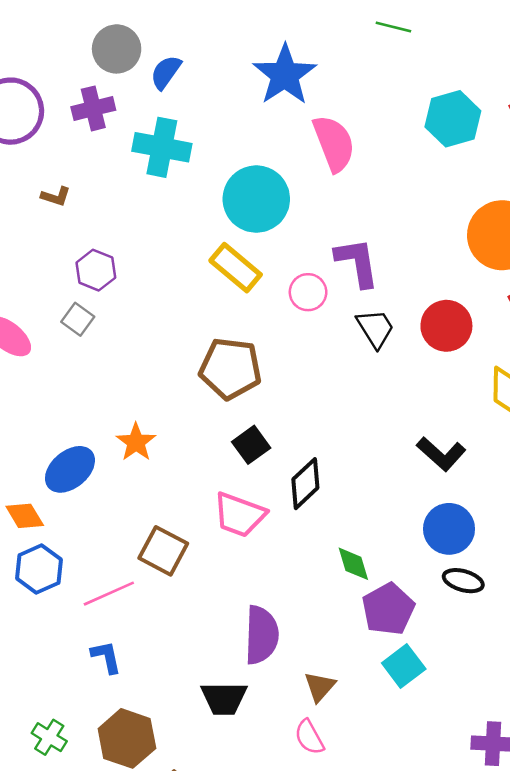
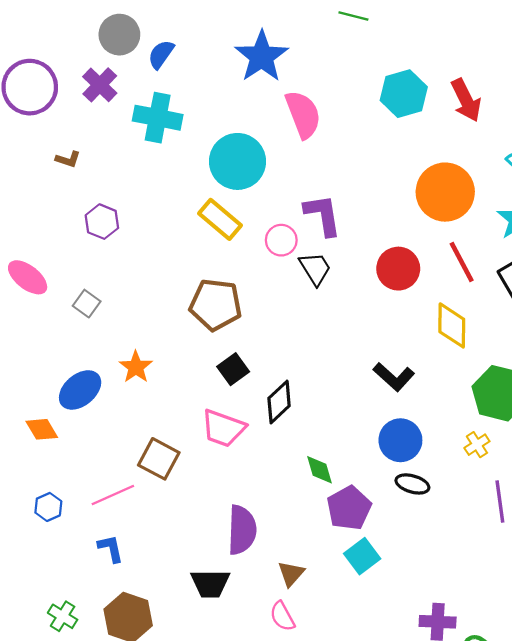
purple cross: (93, 108) -> (100, 85), turned -32
gray square: (78, 319) -> (87, 304), moved
black trapezoid: (375, 328) -> (315, 269), moved
blue hexagon: (39, 569) -> (48, 507), moved, size x0.7

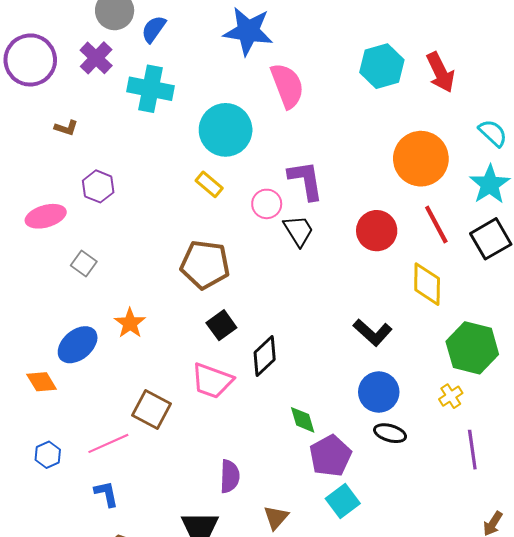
blue star: (262, 56) -> (248, 31), turned -30
yellow rectangle: (220, 219) -> (209, 184), size x0.7
pink ellipse: (28, 277) -> (46, 216), moved, turned -54
purple semicircle: (242, 530) -> (230, 476), size x0.7

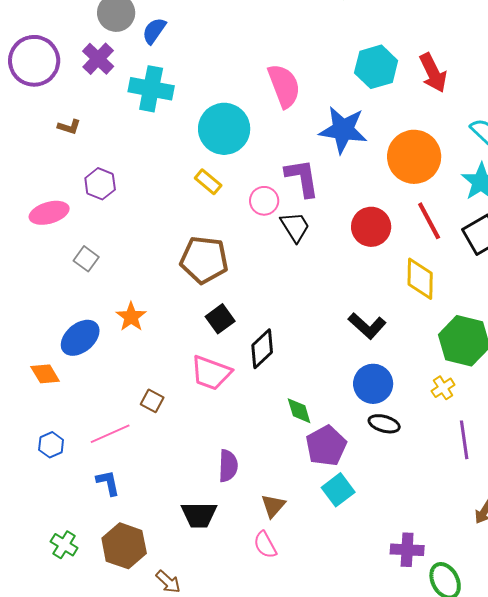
blue star: (248, 31) -> (343, 130), moved
brown square: (152, 410) -> (152, 401), size x0.6

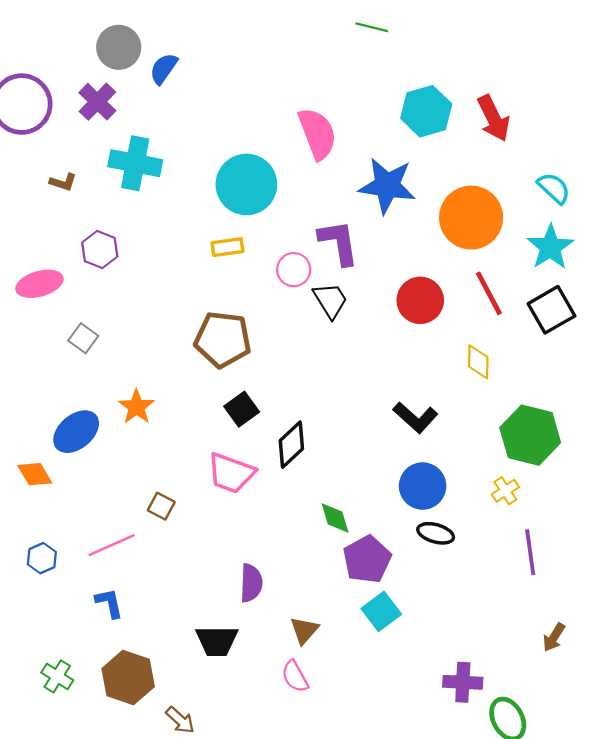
cyan cross: (151, 89) -> (135, 163), moved
yellow rectangle: (208, 182) -> (227, 247), turned -48
yellow diamond: (420, 279) -> (478, 362), size x0.7

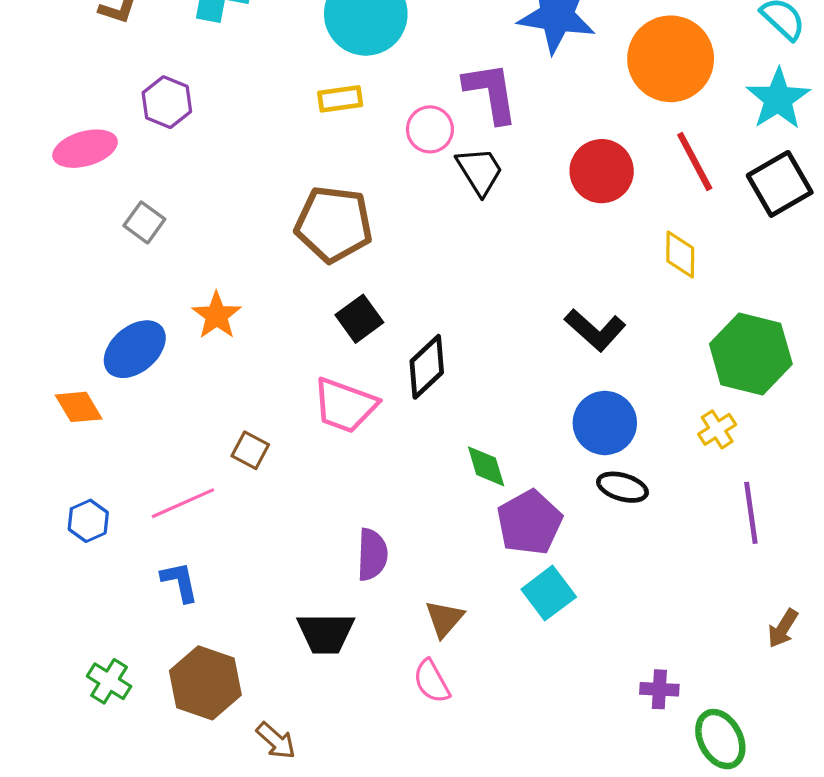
purple cross: (463, 682) -> (659, 689), size x0.7

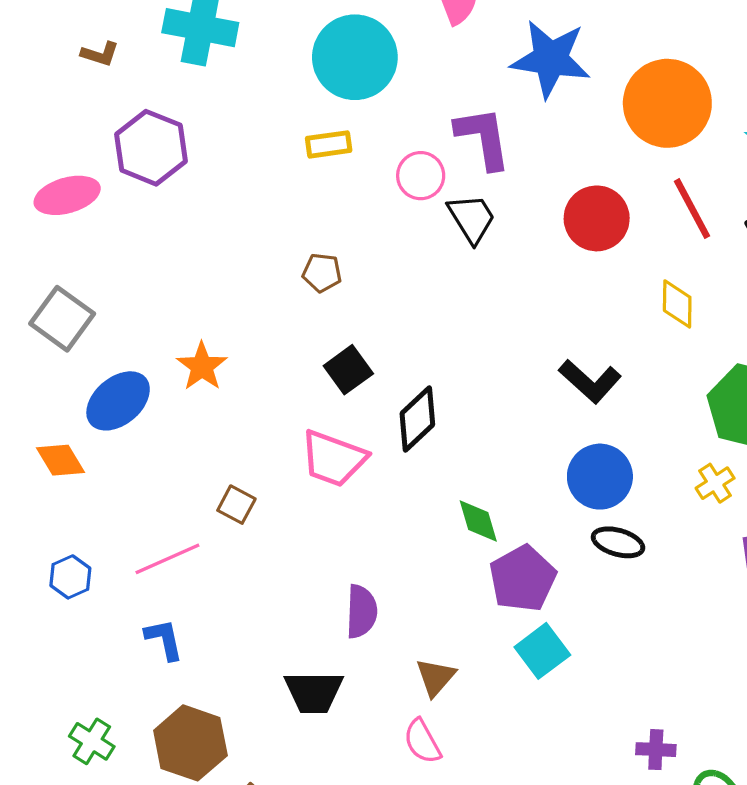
purple hexagon: (167, 102) -> (151, 148), size x1.4
gray square: (144, 222) -> (62, 319), moved, size x1.5
brown pentagon: (334, 224) -> (322, 273), size x0.5

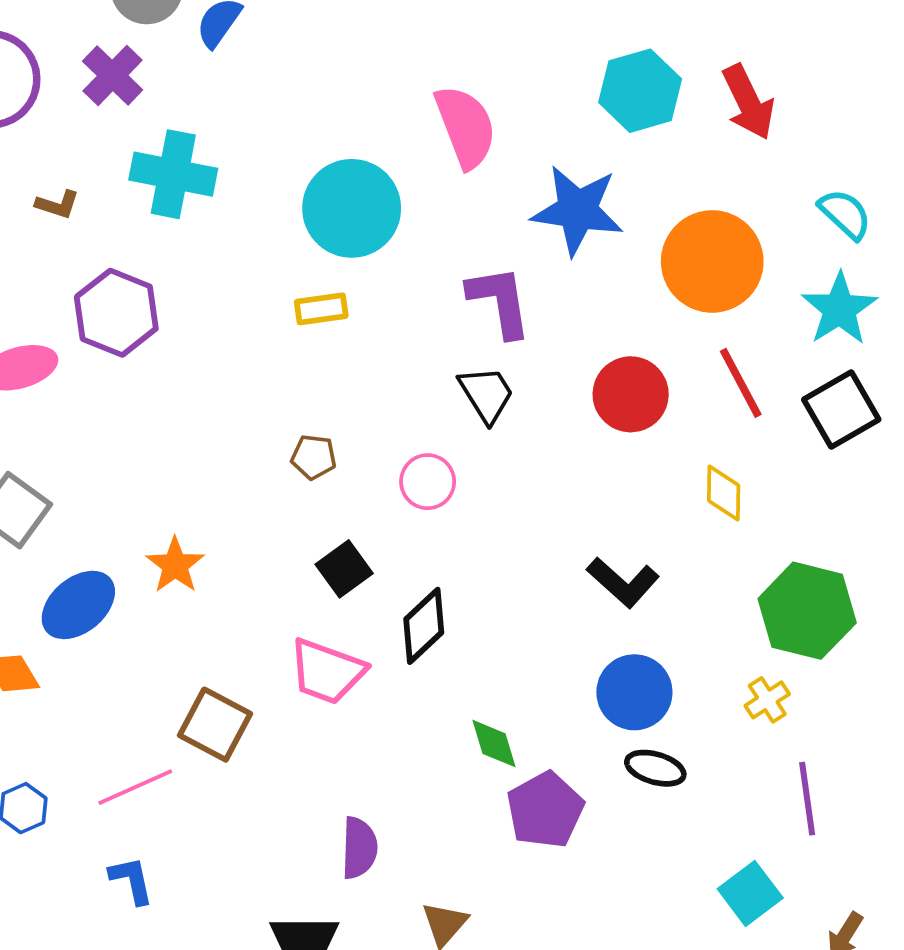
pink circle: (421, 176) -> (428, 482), moved
brown square: (236, 505) -> (215, 725), size x1.6
cyan square: (542, 651) -> (750, 893), moved

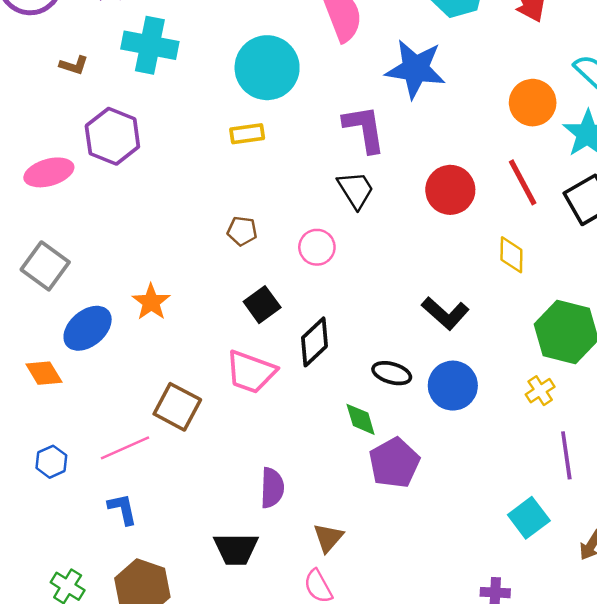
orange circle: (712, 261) -> (533, 103), moved, size x0.7
black ellipse: (655, 768) -> (392, 373), moved

